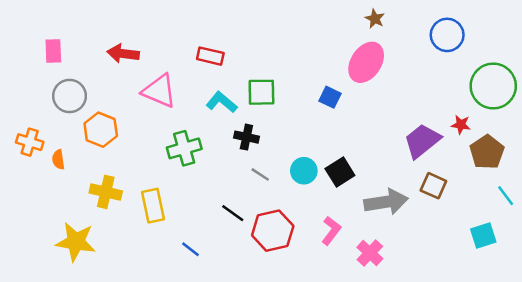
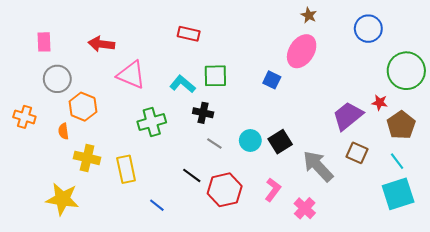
red rectangle: (210, 56) -> (189, 34), moved
orange semicircle: (58, 160) -> (63, 131), moved
cyan line: (506, 196) -> (397, 161), moved
gray arrow: (386, 202) -> (318, 166), turned -124
cyan square: (483, 236) -> (398, 194), size x1.5

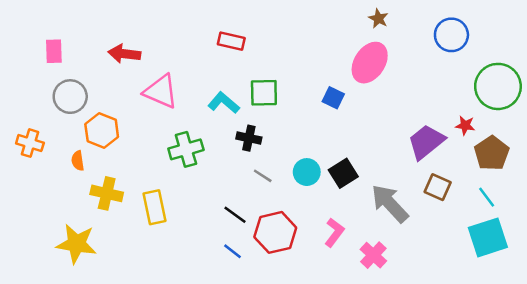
blue line: (157, 205) -> (232, 251), moved

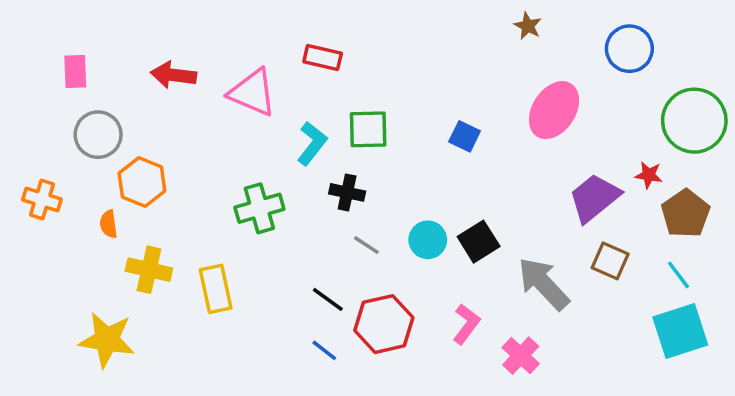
pink ellipse: (370, 63) -> (554, 110), moved
pink triangle: (161, 91) -> (252, 93), moved
cyan L-shape: (224, 103) -> (312, 143), turned 88

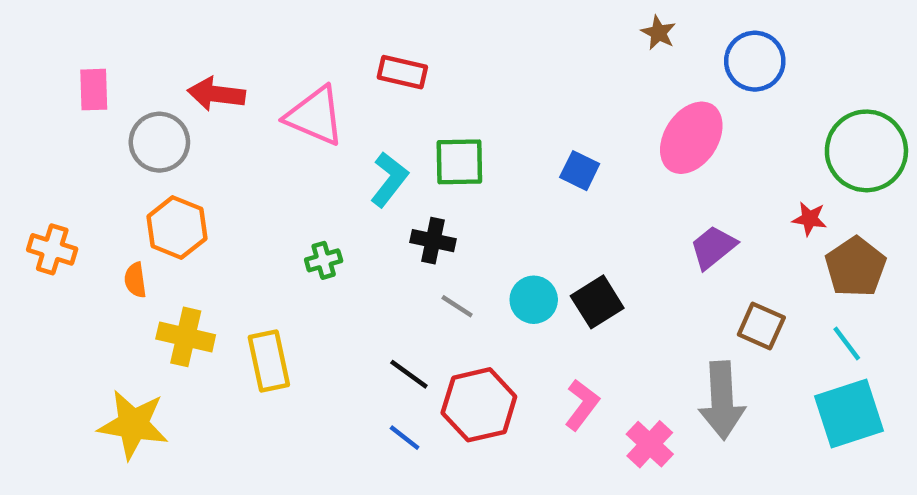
blue circle: (629, 49) -> (755, 61), moved
gray circle: (98, 135) -> (159, 142), moved
purple trapezoid: (594, 198) -> (713, 247), moved, size x0.7
green cross: (259, 208) -> (324, 260), size x0.6
gray arrow: (543, 284) -> (722, 400), moved, turned -140

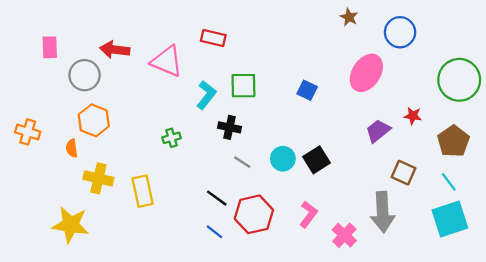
red star: (810, 219) -> (413, 116), moved

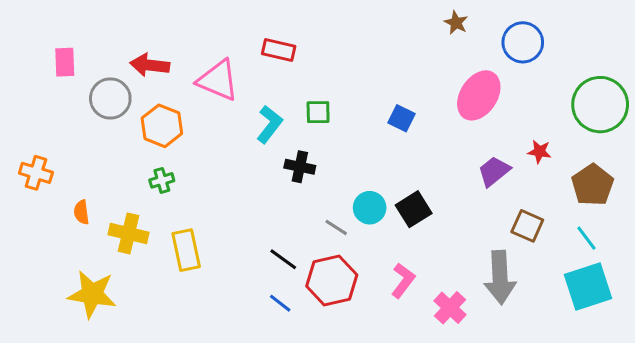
green square: (243, 86) -> (318, 112), size x0.7
orange hexagon: (94, 120) -> (162, 126), moved
green cross: (172, 138) -> (162, 180), moved
orange semicircle: (72, 148) -> (81, 212), moved
gray line: (242, 162) -> (336, 227), moved

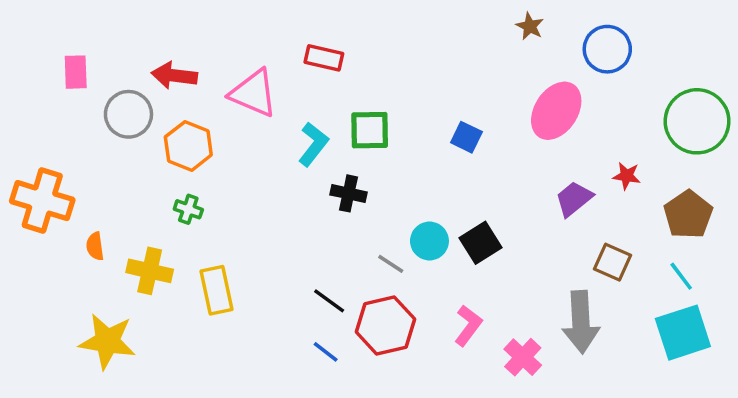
green square: (318, 112) -> (370, 130), size x1.4
orange cross: (36, 173) -> (42, 201), size x1.6
green cross: (162, 180) -> (188, 209), turned 35

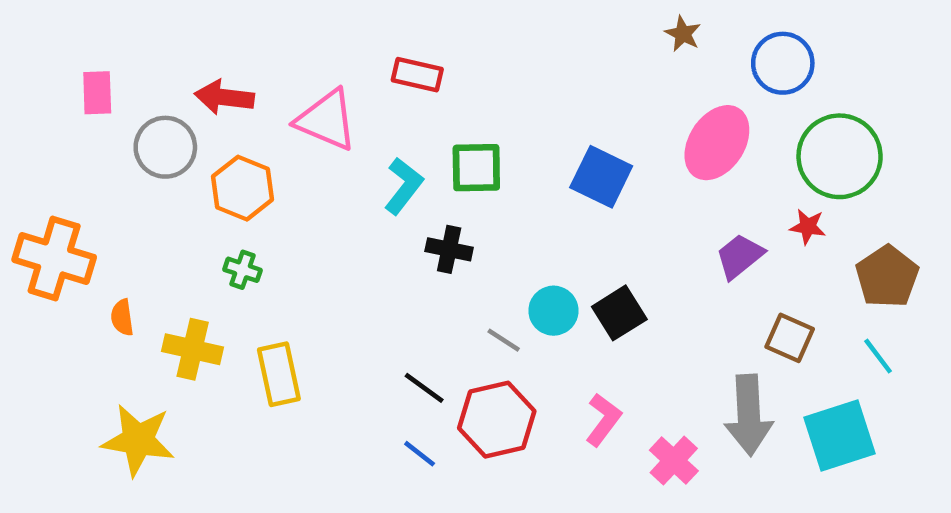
green circle: (697, 121) -> (840, 156), moved
blue square: (466, 137) -> (601, 177), size x1.5
cyan square: (683, 333) -> (840, 436), moved

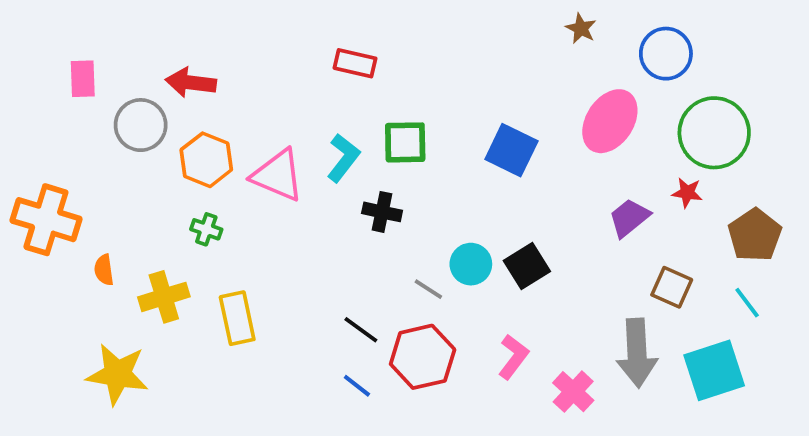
pink triangle: (326, 120) -> (278, 175), moved
yellow cross: (193, 349) -> (164, 297), turned -30

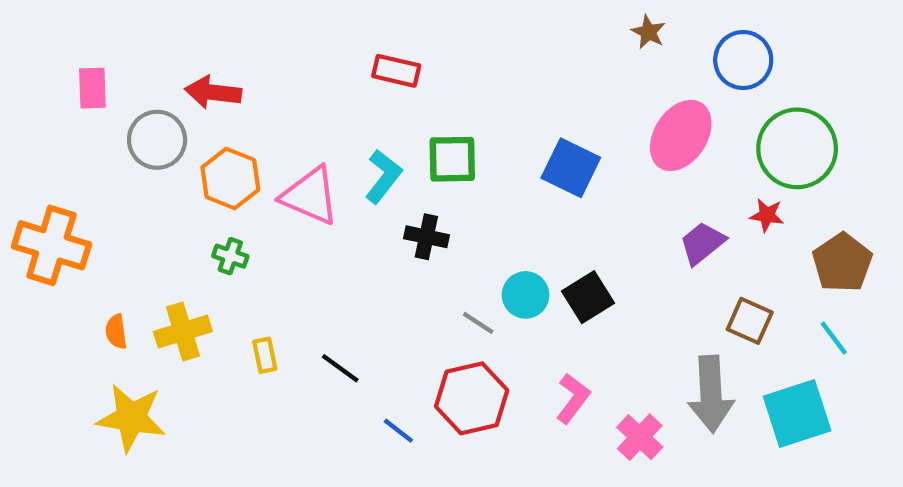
orange semicircle: (104, 270) -> (116, 332), moved
yellow rectangle: (237, 318) -> (265, 355), size x0.6
black line: (361, 330) -> (340, 368), moved

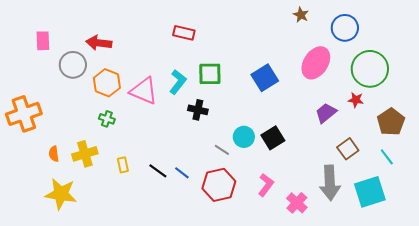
blue square: (571, 168) -> (265, 78), turned 32
orange cross: (51, 245) -> (24, 114), turned -36
brown square: (750, 321) -> (348, 149), turned 30
blue line: (398, 431) -> (182, 173), moved

